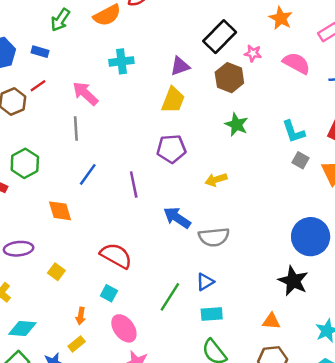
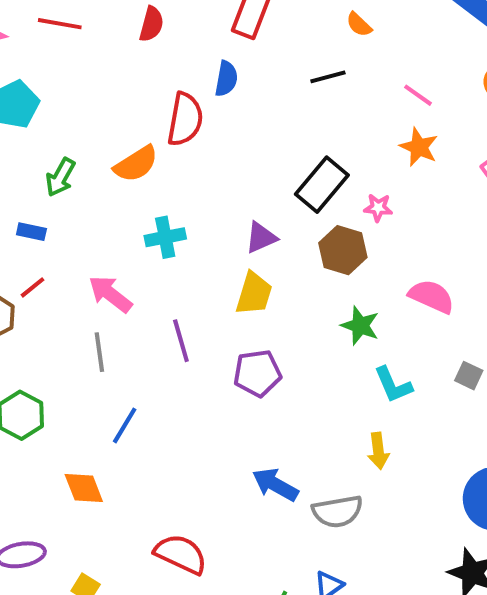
pink semicircle: (296, 63) -> (431, 296), moved
cyan L-shape: (294, 132) -> (393, 385), moved
yellow arrow: (216, 180) -> (378, 451), moved, turned -75
purple line: (134, 185) -> (181, 341), moved

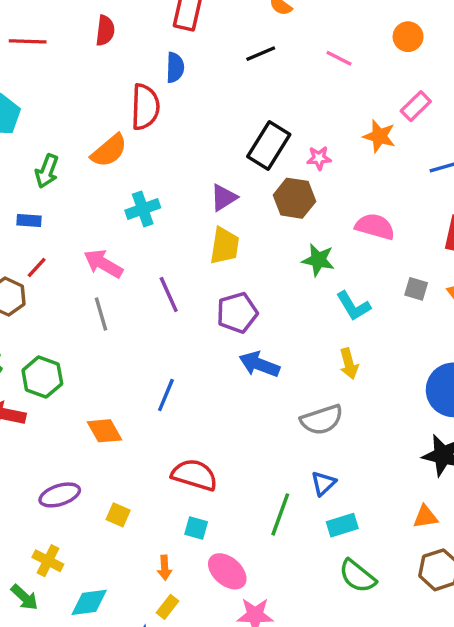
orange star: (419, 147) -> (379, 136), moved
blue line: (125, 425) -> (166, 395), moved
blue arrow: (275, 485) -> (259, 364), moved

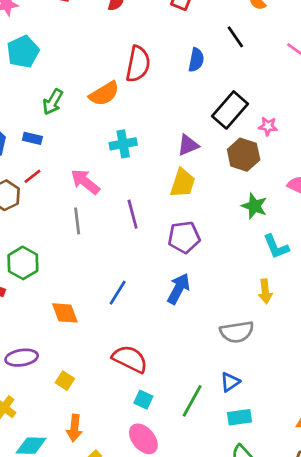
black line: (261, 54) -> (235, 37), turned 70
blue semicircle: (175, 68) -> (196, 60), moved
blue arrow: (259, 364) -> (179, 289), moved, turned 88
cyan square: (196, 528) -> (143, 400), moved
orange arrow: (165, 568) -> (74, 428), moved, size x1.4

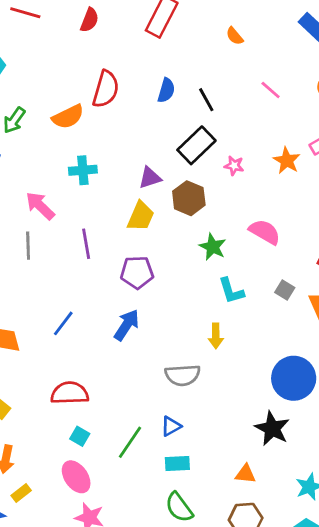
black line: (235, 37) -> (206, 100), moved
brown hexagon: (244, 155) -> (189, 198), moved
red semicircle: (130, 359) -> (70, 393), turned -33

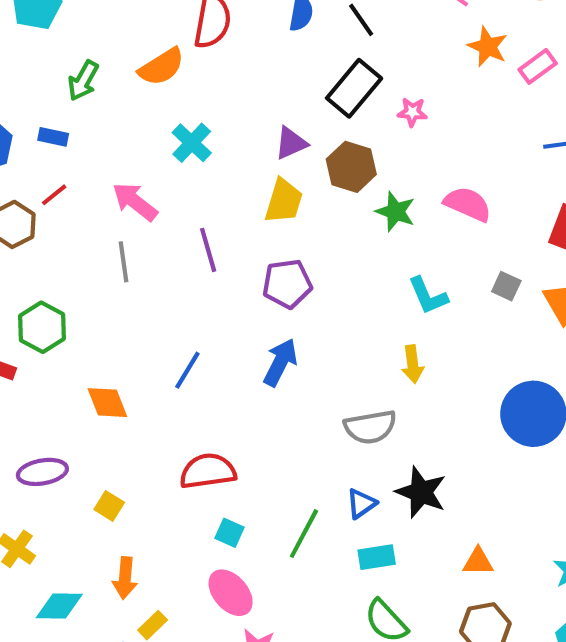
orange star: (287, 161) -> (488, 47), moved
cyan cross: (83, 170) -> (192, 143), turned -36
green star: (213, 247) -> (395, 212), moved
black star: (272, 428) -> (421, 492), moved

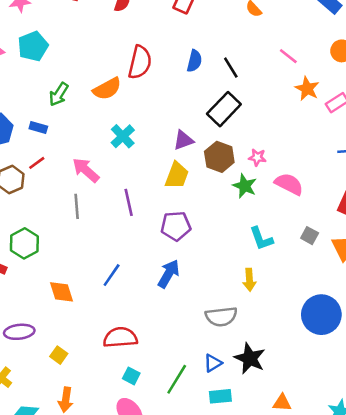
pink star: (412, 112) -> (257, 157), moved

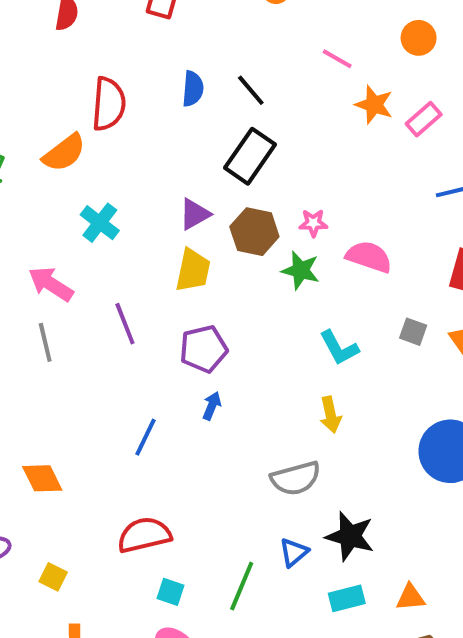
blue arrow: (169, 274) -> (212, 406), moved, size x0.6
blue line: (112, 275) -> (145, 437), moved
cyan rectangle: (220, 396) -> (347, 598), moved

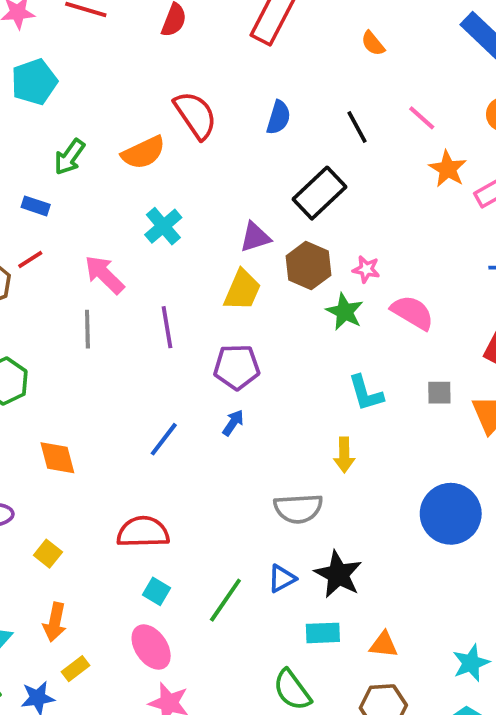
black line: (251, 90) -> (357, 127), moved
red semicircle: (109, 104) -> (196, 115), turned -51
gray square: (413, 332) -> (439, 393), turned -32

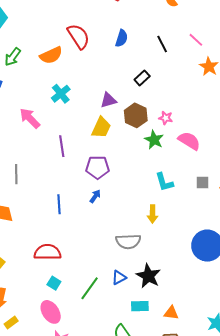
black rectangle: (320, 193) -> (142, 78), size x0.6
gray line: (87, 329) -> (16, 174), moved
blue line: (164, 439) -> (59, 204), turned -42

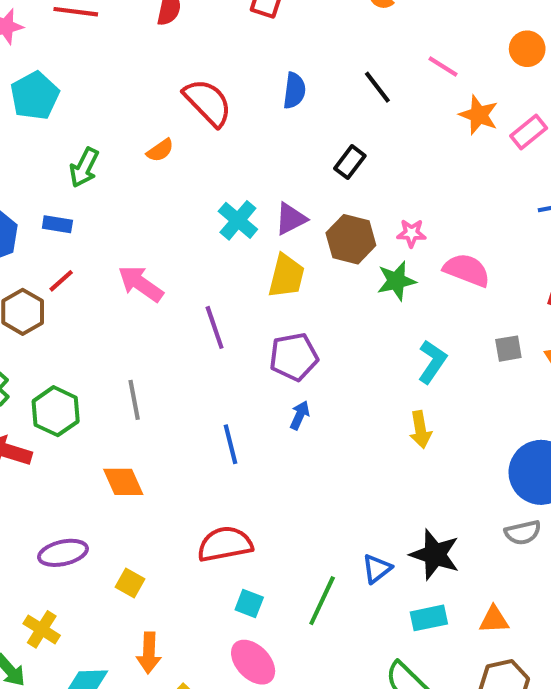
orange semicircle: (51, 55) -> (160, 150), size x0.6
cyan cross: (61, 94) -> (238, 220), moved
green star: (154, 140) -> (396, 281), turned -30
cyan L-shape: (164, 182) -> (432, 362), turned -120
gray semicircle: (128, 241) -> (523, 532), moved, size x0.7

